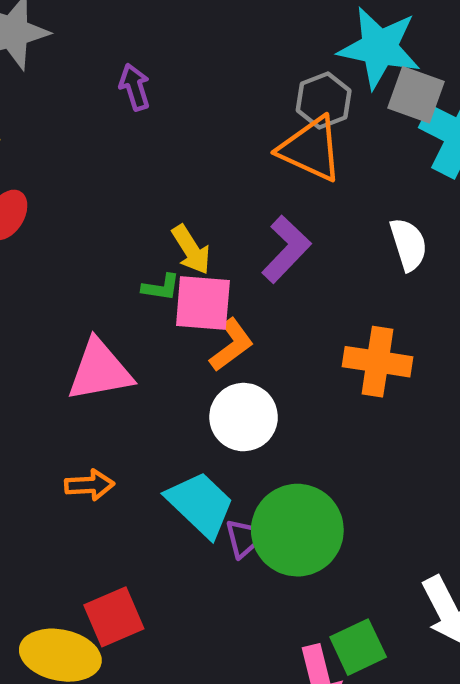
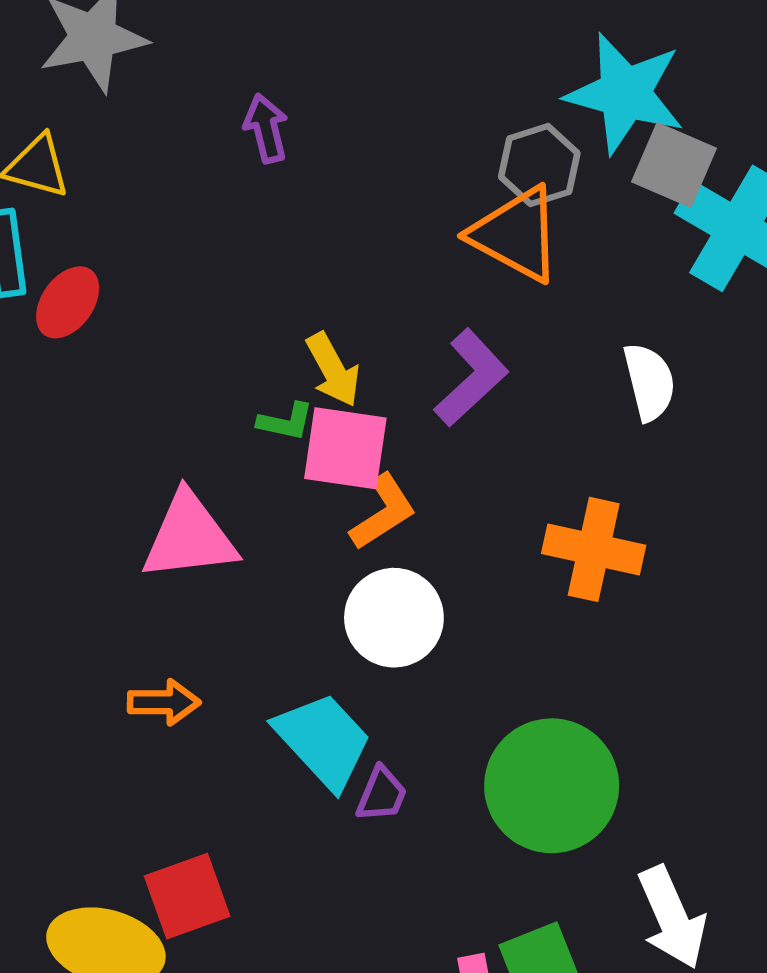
green circle: (297, 530) -> (552, 786), moved
purple trapezoid: (243, 539) -> (382, 794), turned 33

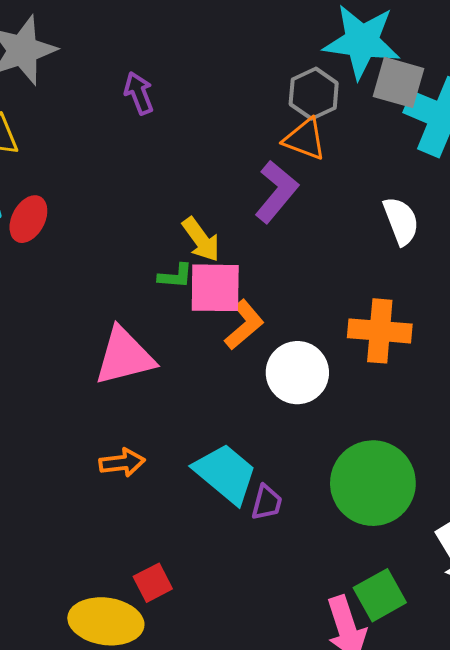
orange triangle: (516, 234) -> (305, 139), size x0.7
purple L-shape: (471, 378) -> (276, 192), moved
white circle: (394, 618) -> (297, 373), moved
red square: (187, 896) -> (153, 583), size x0.7

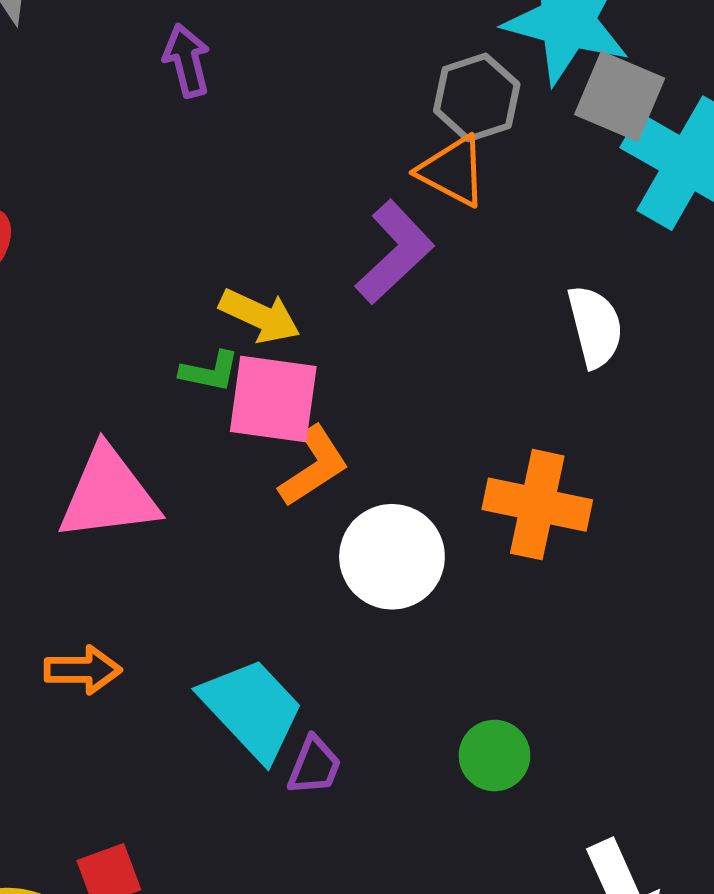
yellow arrow: (201, 239) -> (260, 316), turned -36
green circle: (373, 483) -> (494, 755), size x0.5

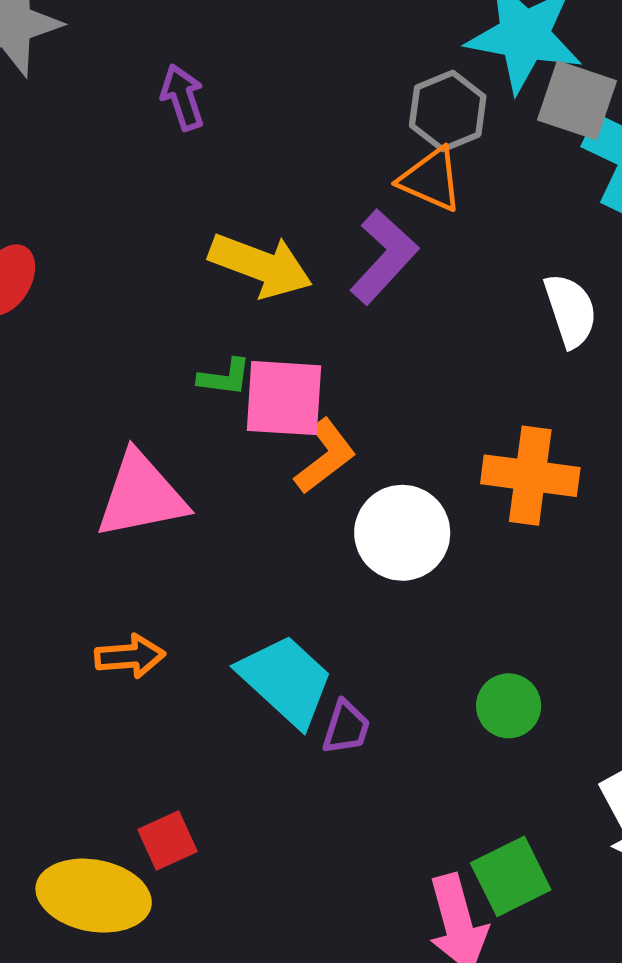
yellow arrow: (260, 316) -> (261, 265), moved, size x1.4

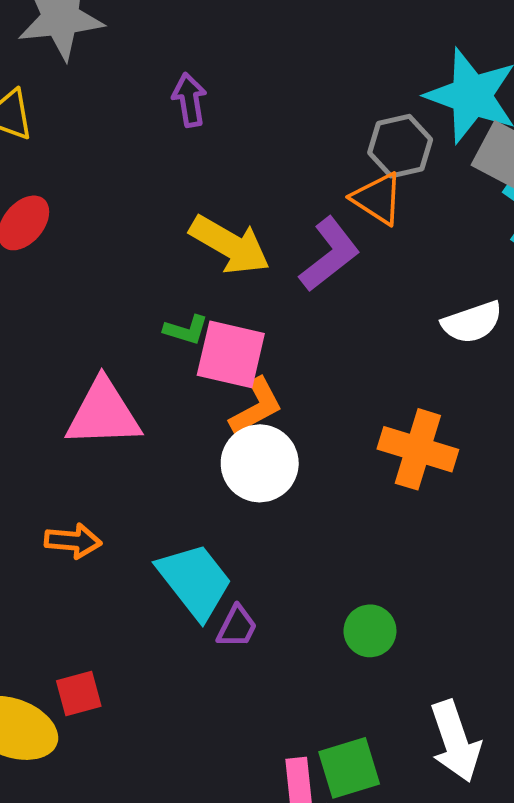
white semicircle: (571, 310) -> (472, 322), turned 80
white circle: (402, 533) -> (260, 463), moved

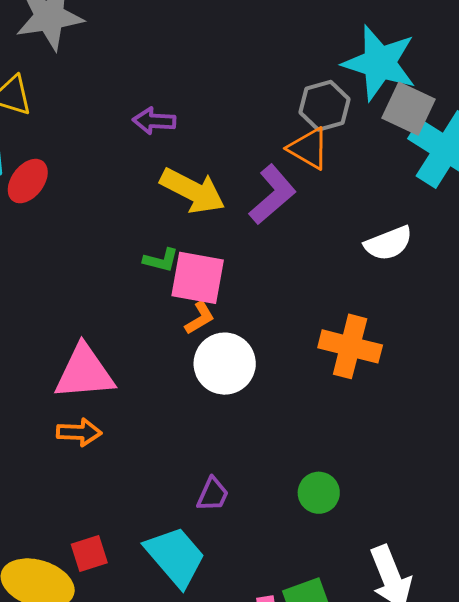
purple arrow: (189, 100) -> (154, 121), moved, turned -75
orange L-shape: (256, 407) -> (200, 318), moved, size x0.7
pink triangle: (103, 413) -> (84, 372), moved
cyan trapezoid: (195, 581) -> (175, 556), moved

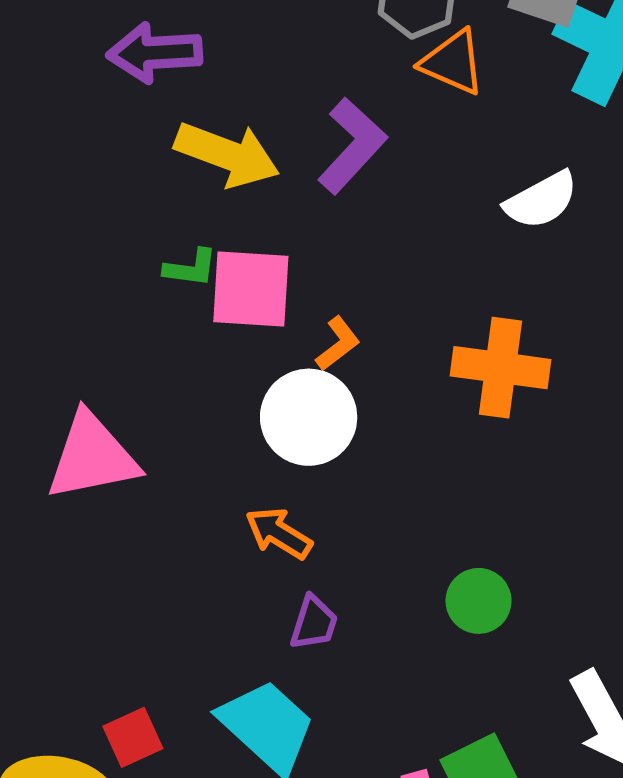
purple arrow: (154, 121) -> (155, 53), size x1.4
orange triangle: (309, 148) -> (453, 62), moved
orange L-shape: (200, 318) -> (338, 344), moved
orange arrow: (79, 432) -> (279, 533), moved, turned -144

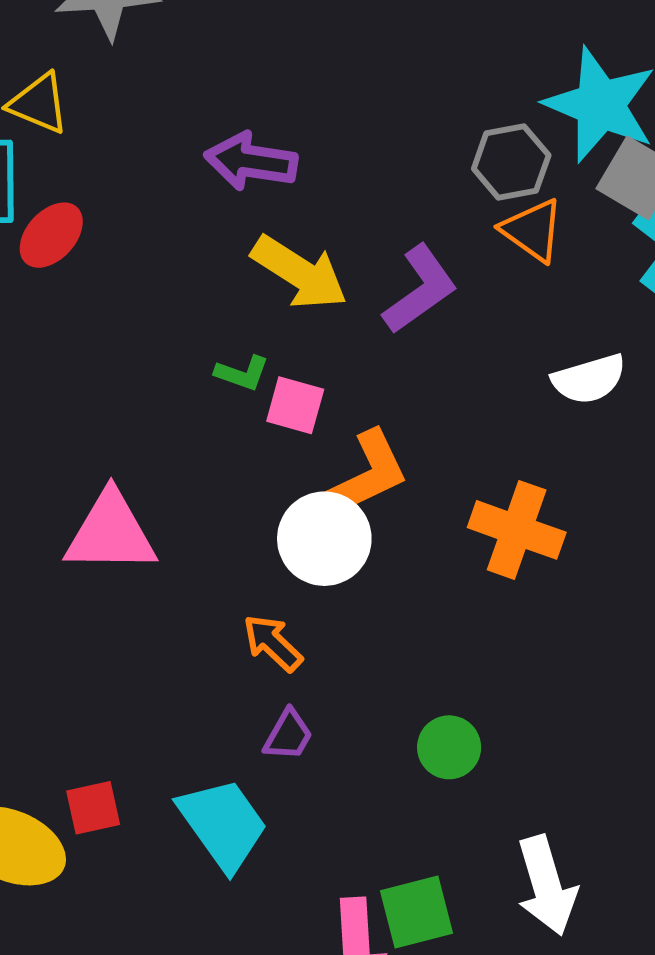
pink square: (251, 289) -> (295, 405), size x0.7
orange L-shape: (338, 344) -> (367, 475), size x1.8

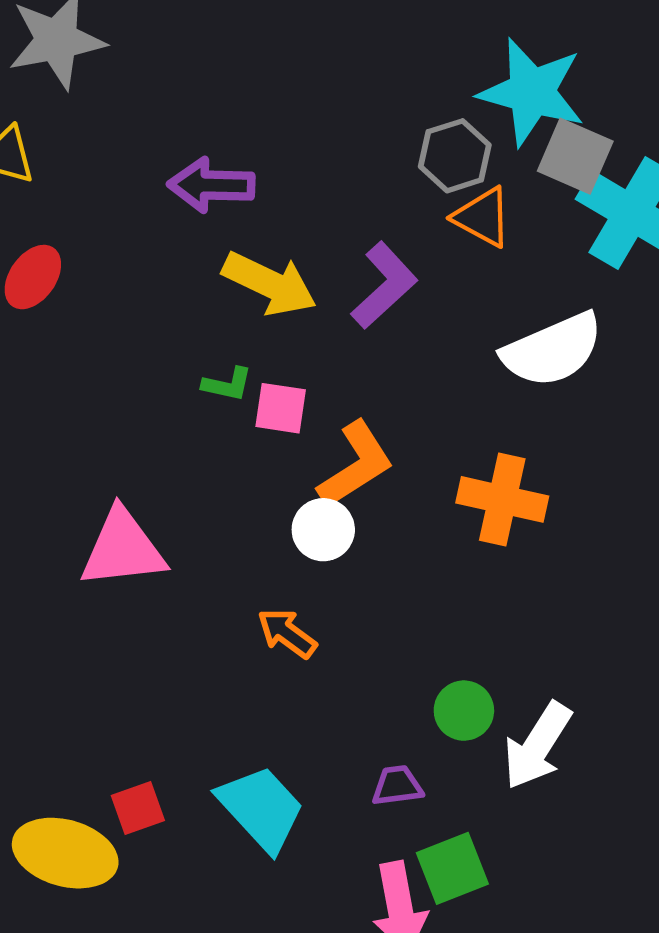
white semicircle: (589, 379) -> (553, 350), size x1.5
white circle: (324, 539) -> (323, 530), size x0.7
purple trapezoid: (288, 735) -> (397, 786), moved, turned -120
white arrow: (547, 885) -> (537, 746), moved, turned 56

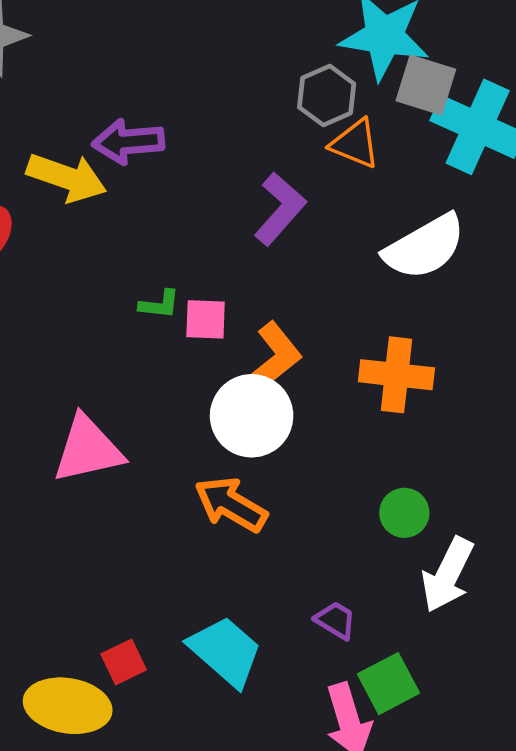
yellow arrow: (270, 284) -> (67, 178), moved
white circle: (323, 530) -> (252, 416), size x1.6
orange arrow: (287, 633) -> (231, 504), size x1.4
green circle: (464, 711) -> (404, 513), moved
purple trapezoid: (397, 786) -> (336, 620), turned 45

